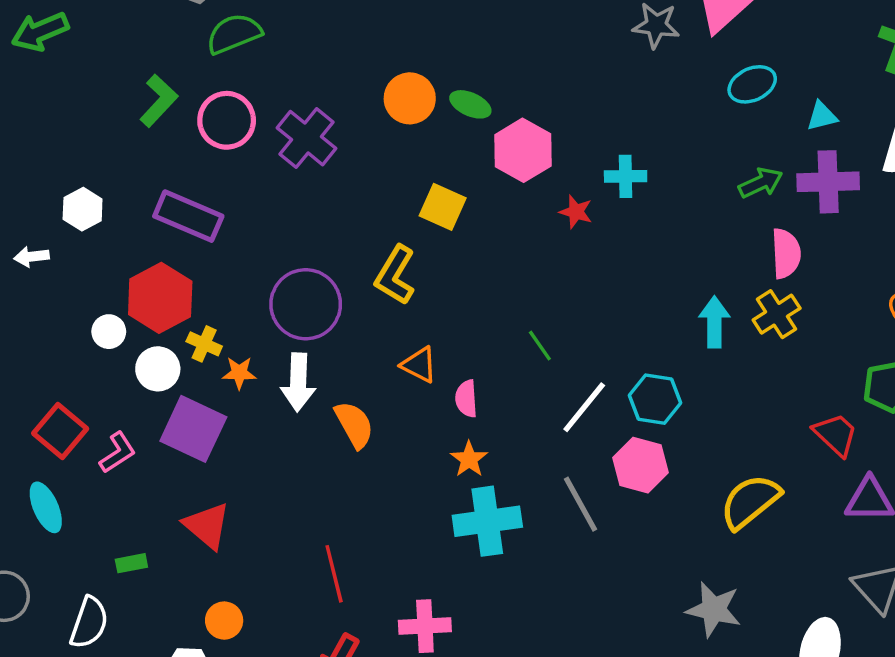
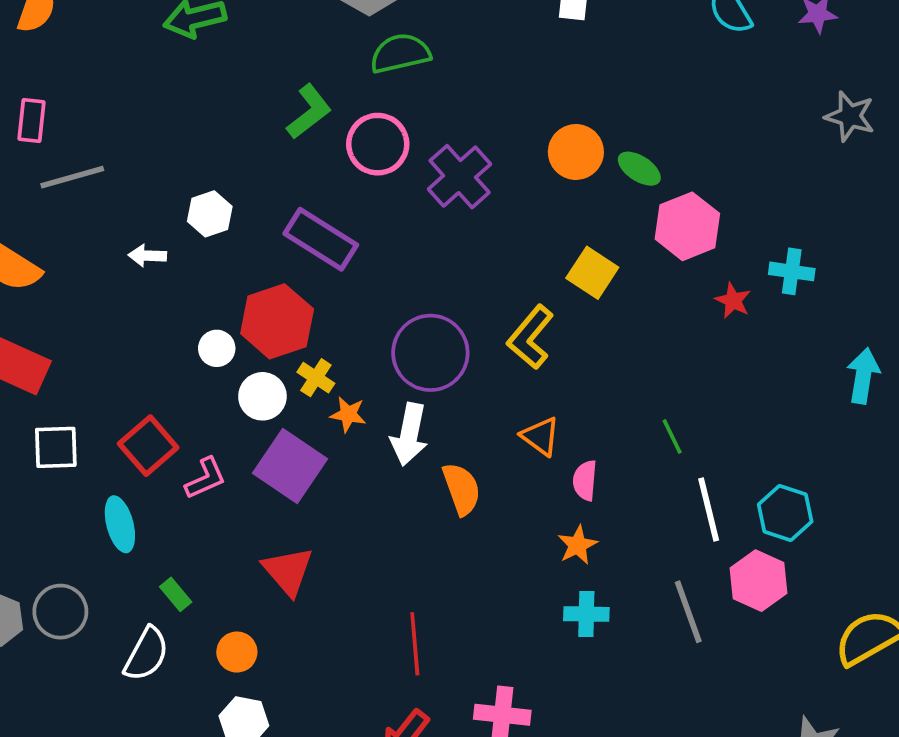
cyan arrow: (714, 322) -> (863, 376), moved
white line: (584, 407) -> (709, 509), turned -62
cyan cross: (487, 521) -> (586, 614), size x0.6
green rectangle: (131, 563) -> (176, 594), moved, turned 52
orange circle: (224, 621) -> (237, 652), moved

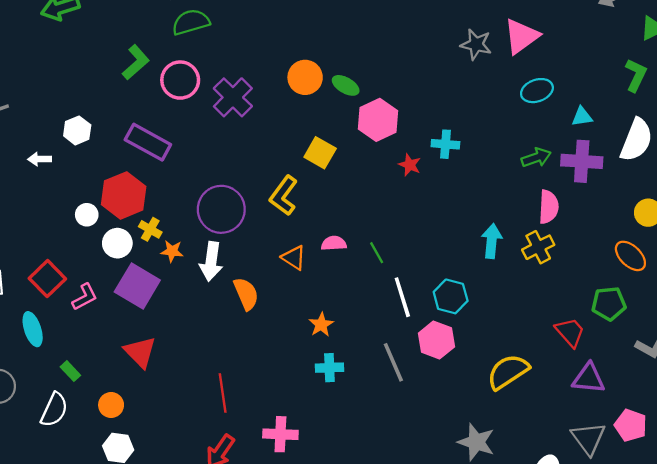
cyan arrow: (863, 376) -> (492, 241), moved
pink semicircle: (585, 480) -> (334, 243), moved, turned 85

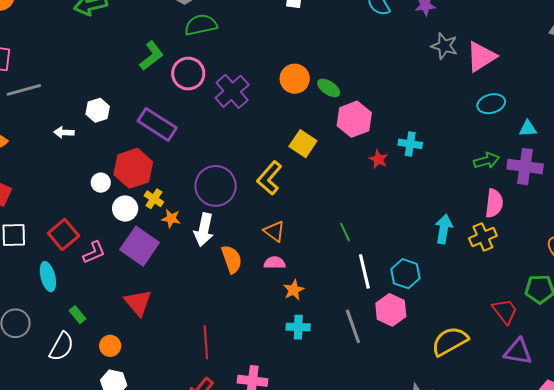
gray star: (476, 44) -> (444, 46), moved
pink semicircle: (334, 243) -> (275, 263), moved

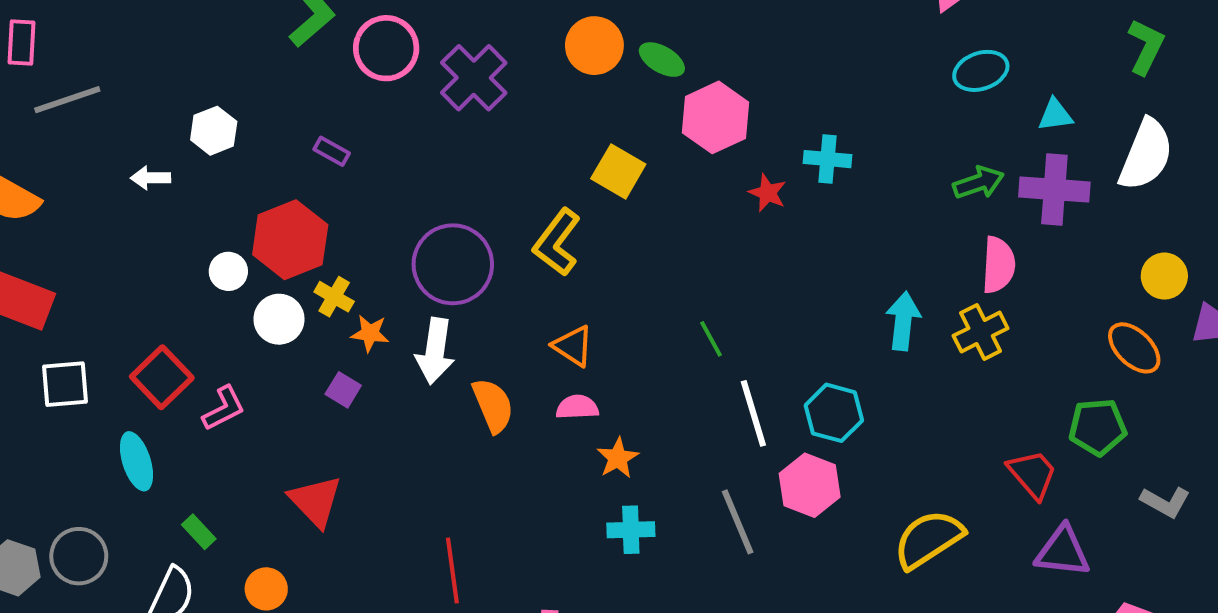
purple rectangle: (157, 124) -> (332, 151), size x0.5
purple square: (140, 246) -> (343, 390), moved, size x0.5

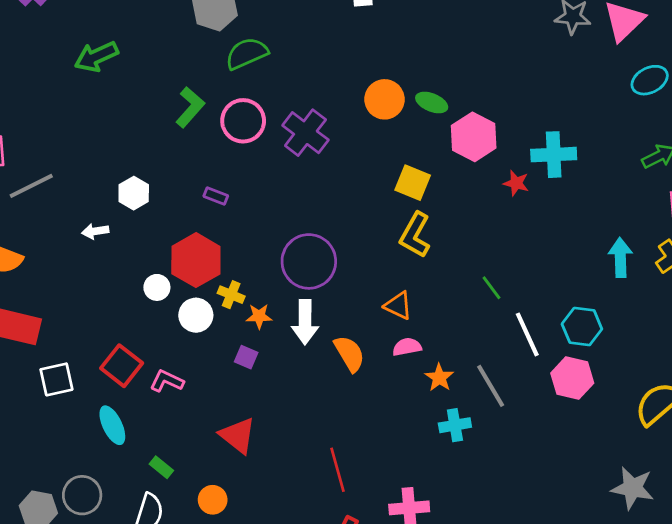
cyan cross: (828, 159) -> (554, 155), size x1.4
yellow L-shape: (557, 242) -> (415, 235), moved
pink L-shape: (224, 408) -> (167, 381), turned -120
gray line: (738, 522) -> (491, 386), moved

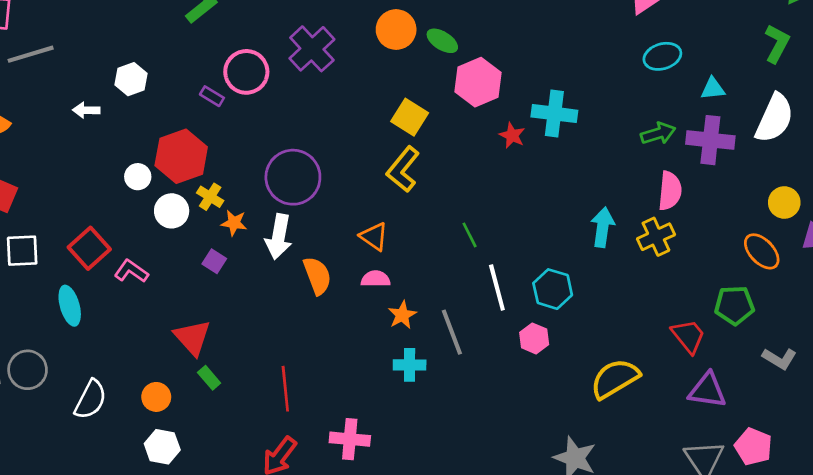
pink circle: (243, 121) -> (246, 72), moved
pink hexagon: (572, 378) -> (534, 338), size x0.7
green rectangle: (161, 467) -> (209, 378), moved

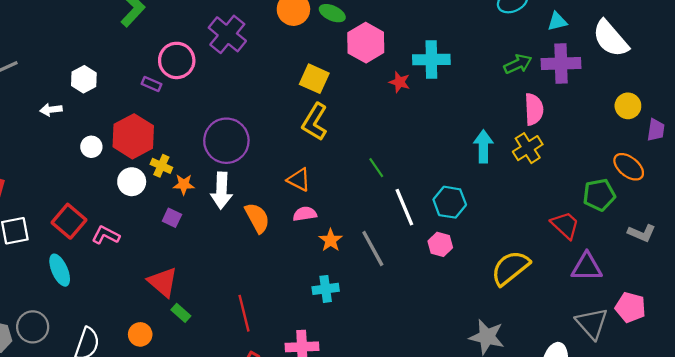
white semicircle: (774, 118) -> (611, 39), turned 123
white circle: (138, 177) -> (91, 147), moved
orange ellipse: (762, 251) -> (629, 167), moved
cyan cross: (410, 365) -> (326, 289), moved

